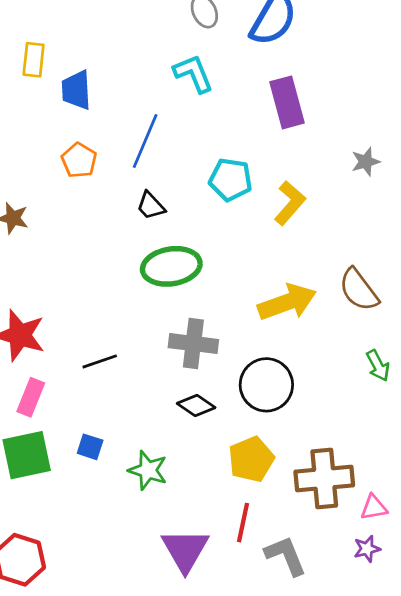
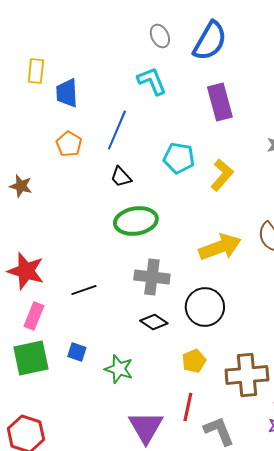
yellow pentagon: (251, 459) -> (194, 361), size x0.7

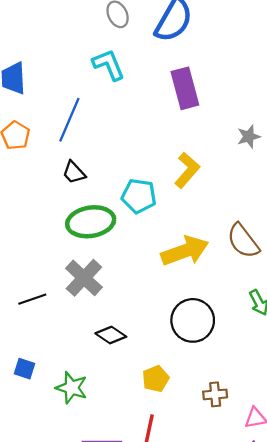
cyan pentagon: (179, 158) -> (139, 196), moved
gray cross: (152, 277) -> (84, 278), moved, turned 36
black circle: (205, 307) -> (193, 320), moved
brown cross: (247, 375) -> (215, 394), size x0.5

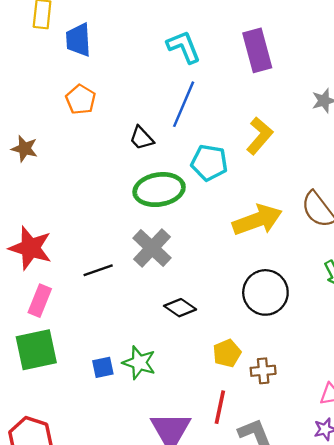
cyan L-shape: (109, 65) -> (184, 47), moved
blue line: (69, 120) -> (184, 104), moved
blue square: (24, 369) -> (103, 367), moved, turned -30
brown cross: (215, 394) -> (263, 371), moved

